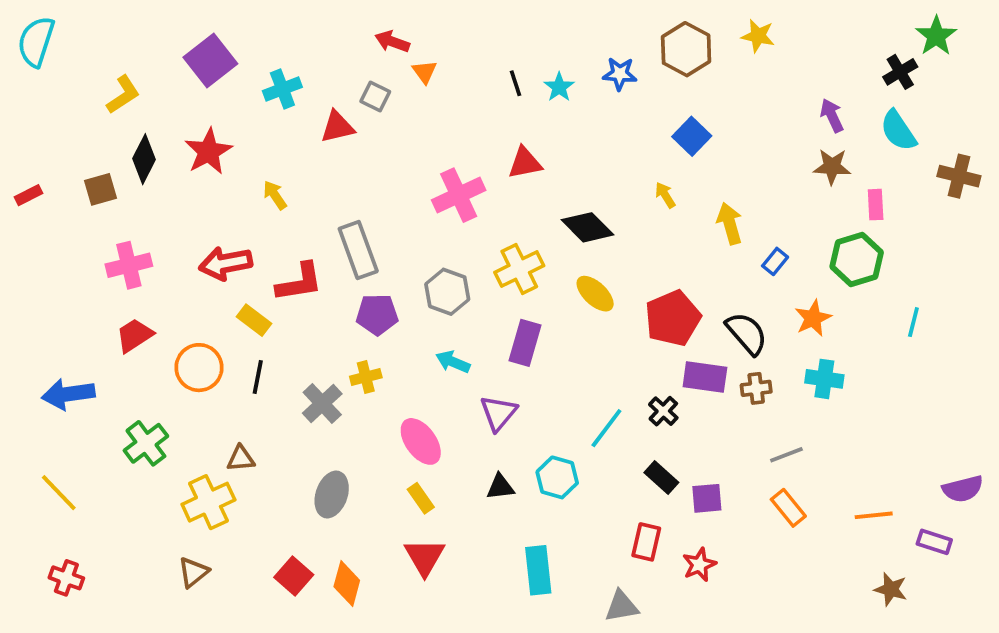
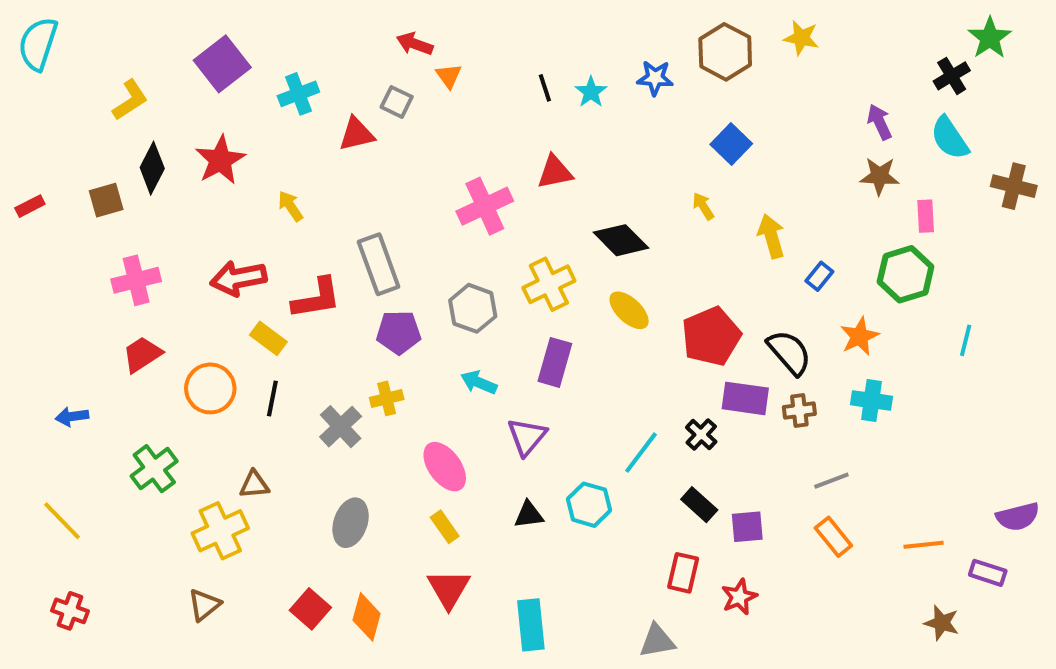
blue arrow: (68, 394) -> (72, 417), size x0.6
cyan rectangle: (538, 570) -> (531, 625), moved

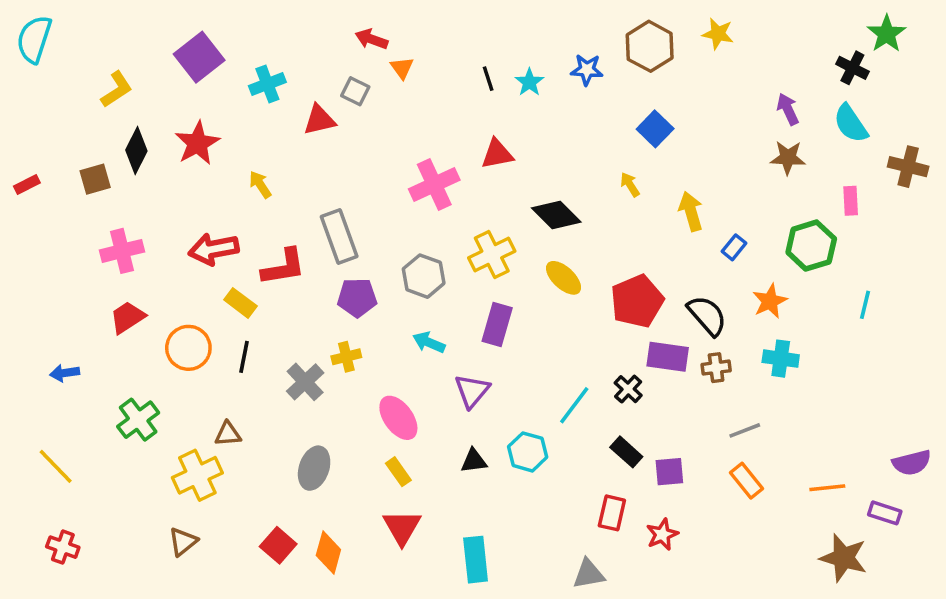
black cross: (952, 76) -> (852, 68), turned -32
pink rectangle: (926, 216) -> (851, 201), moved
brown star: (942, 623) -> (843, 558), size x1.5

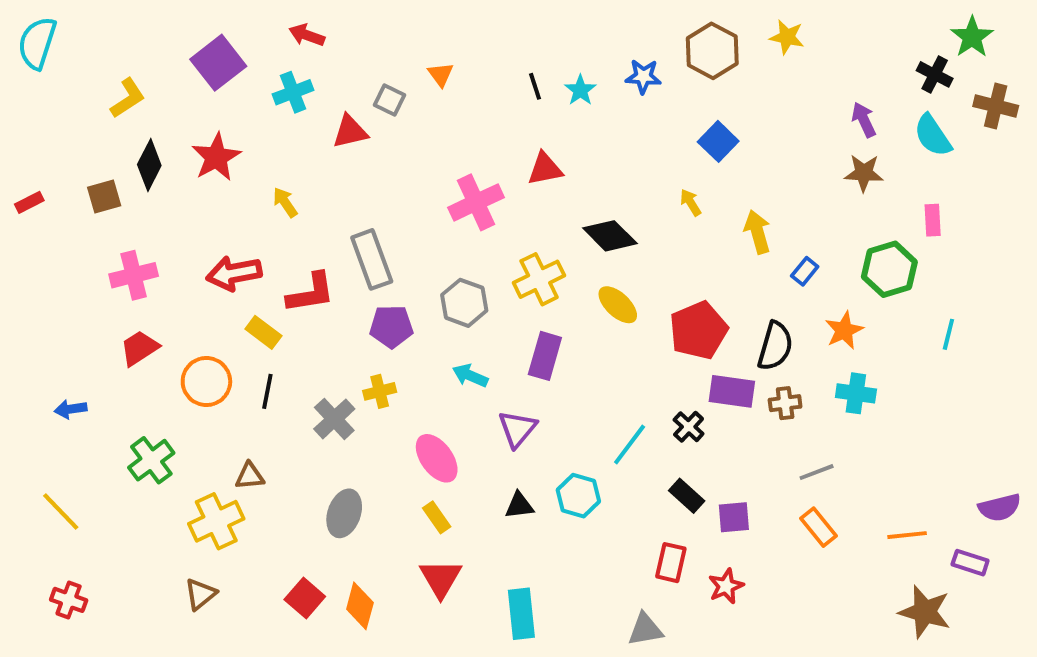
red arrow: (371, 39) -> (307, 35), moved
brown cross: (908, 167) -> (996, 106), moved
black semicircle: (707, 316) -> (775, 346), turned 57

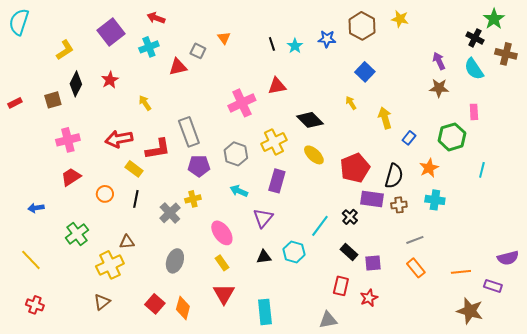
red star: (216, 157) -> (110, 80), size x0.7
orange circle: (206, 382) -> (105, 194), size x0.7

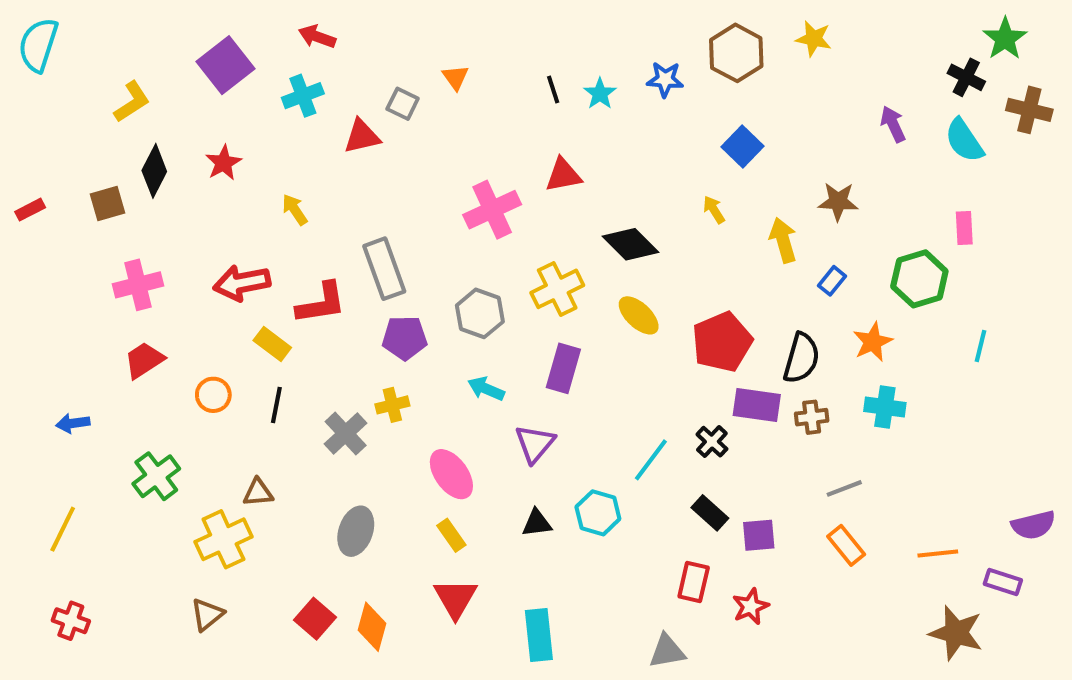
brown star: (439, 88) -> (838, 201), moved
yellow line: (31, 260) -> (63, 529), turned 70

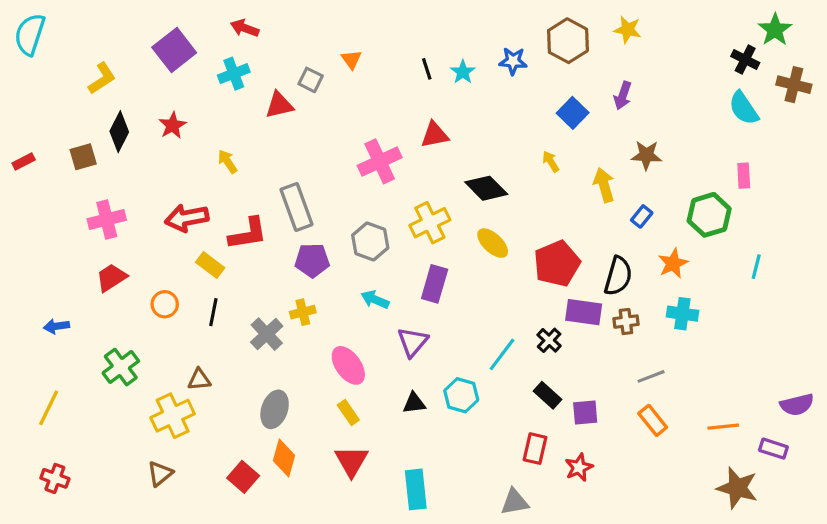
purple arrow: (893, 124) -> (623, 96), moved, turned -136
orange diamond: (372, 627) -> (284, 458), moved

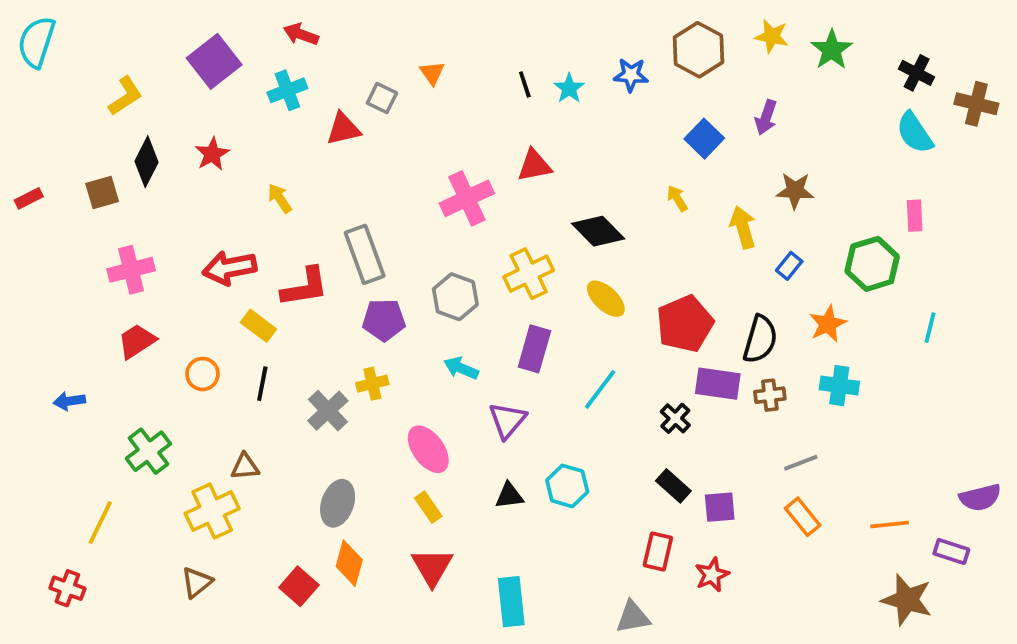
green star: (775, 30) -> (832, 50), moved
cyan line: (502, 354) -> (600, 389), moved
yellow line: (49, 408) -> (100, 523), moved

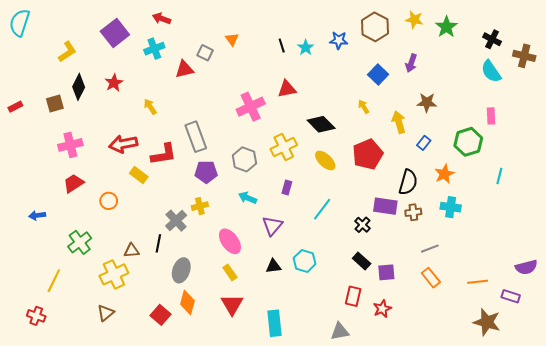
red pentagon: (685, 324) -> (368, 154), moved
purple rectangle: (534, 349) -> (287, 187), size x0.6
black line: (262, 384) -> (158, 243), moved

